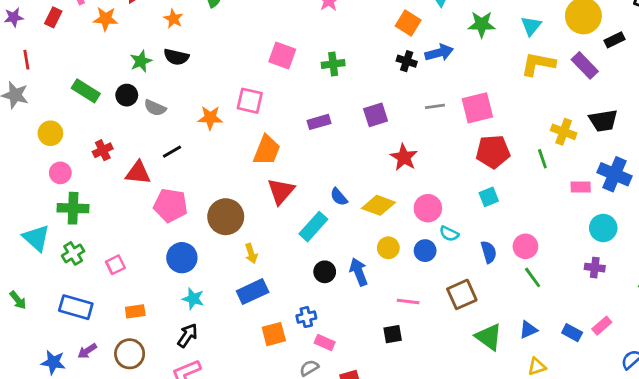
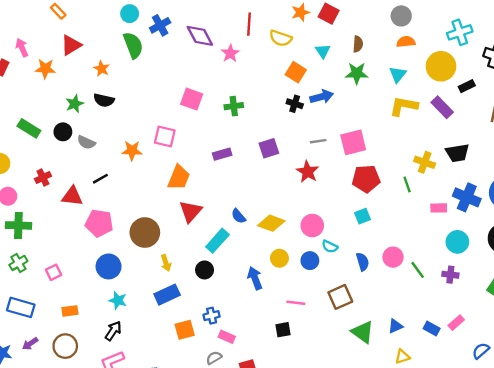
red star: (404, 157) -> (308, 172), moved
black circle: (325, 272) -> (205, 270), moved
green line: (533, 277) -> (418, 270), moved

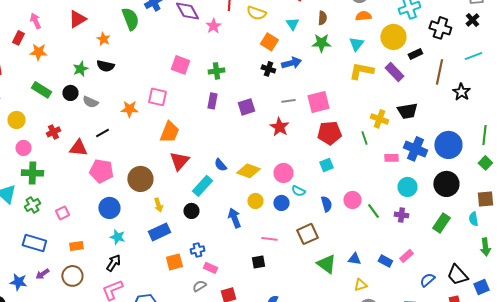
orange star: (45, 69) -> (38, 52), moved
purple rectangle: (222, 154) -> (212, 101), moved, turned -63
blue triangle: (395, 326) -> (354, 259), turned 32

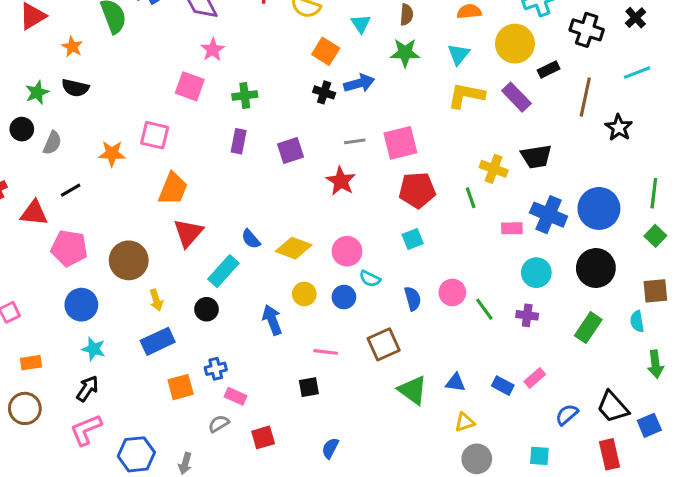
pink star: (213, 26) -> (213, 50), moved
gray semicircle: (90, 102) -> (52, 143), turned -91

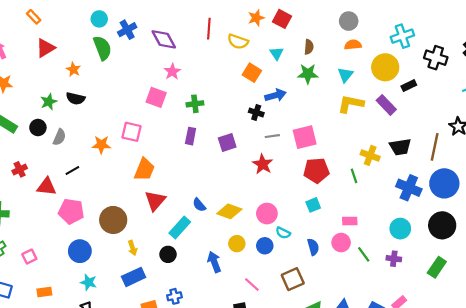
black cross: (324, 92) -> (256, 112), moved
brown line: (585, 97) -> (435, 147), moved
pink rectangle: (512, 228) -> (350, 221), moved
pink line: (326, 352) -> (252, 284), turned 35

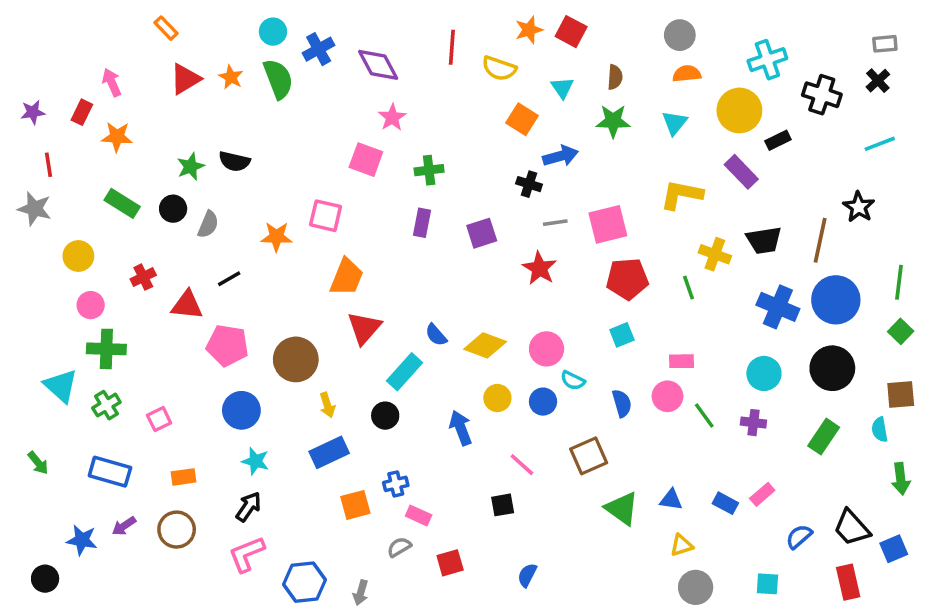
orange star: (73, 69) -> (231, 77), moved
yellow L-shape: (351, 104) -> (682, 195), moved

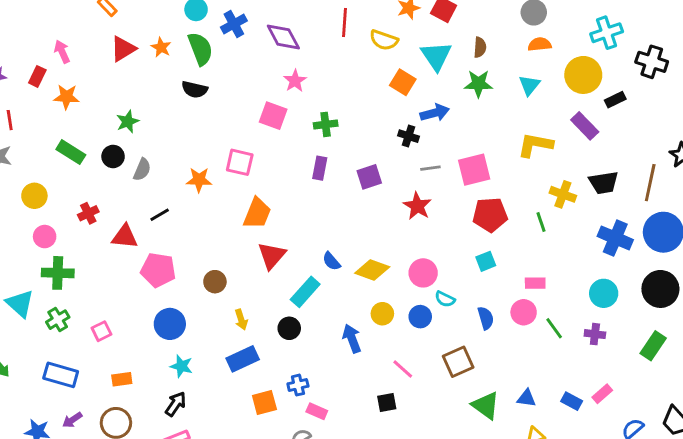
cyan triangle: (562, 88) -> (436, 56), size x1.6
black semicircle: (234, 161) -> (195, 90), moved
brown circle: (296, 359) -> (215, 282), size x0.6

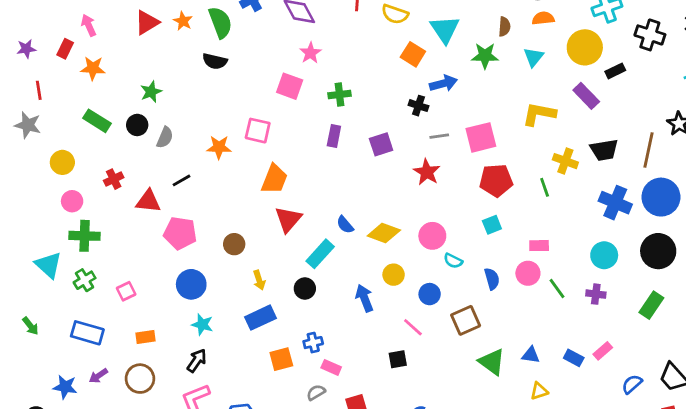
brown semicircle: (480, 47) -> (504, 27), moved
blue circle: (420, 317) -> (430, 294), moved

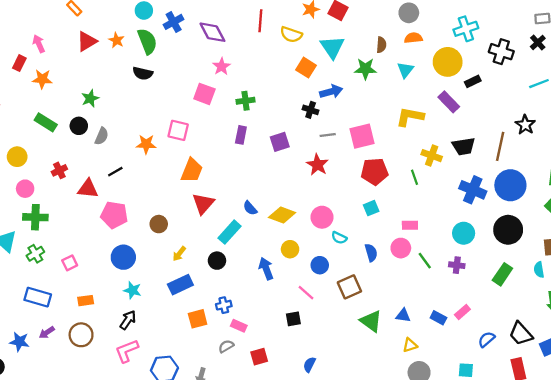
yellow arrow: (259, 280) -> (179, 254), turned 56

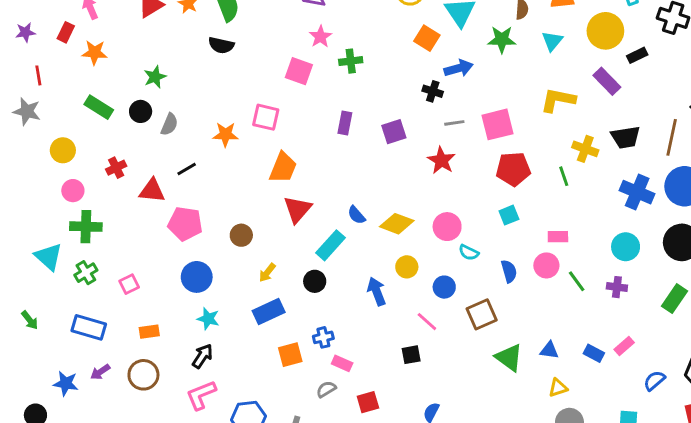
green cross: (246, 101) -> (351, 61), moved

